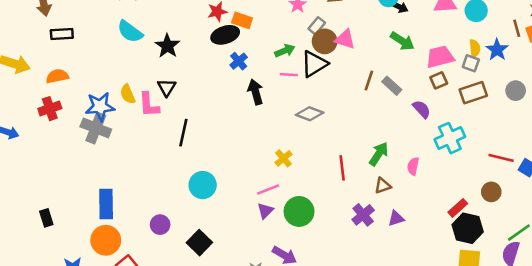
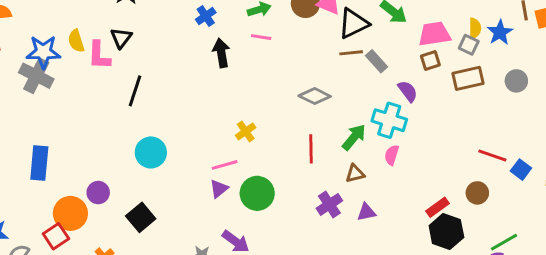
black triangle: (314, 64) -> (353, 23), moved
brown line: (369, 80) -> (351, 53), turned 60
gray diamond: (310, 114) -> (315, 96), moved
cyan cross: (450, 138) -> (389, 120), moved, turned 36
orange circle: (106, 240) -> (70, 213), moved

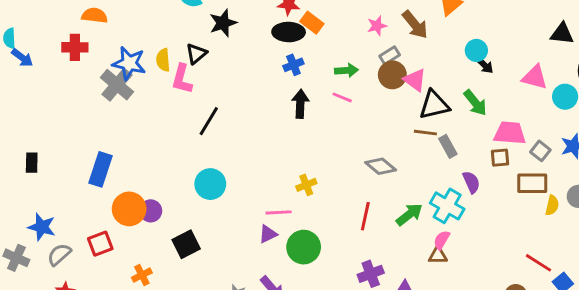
yellow semicircle: (475, 28) -> (552, 205), moved
black triangle: (121, 38) -> (196, 54), moved
brown triangle: (355, 174) -> (438, 255), moved
orange circle: (70, 213) -> (129, 209), moved

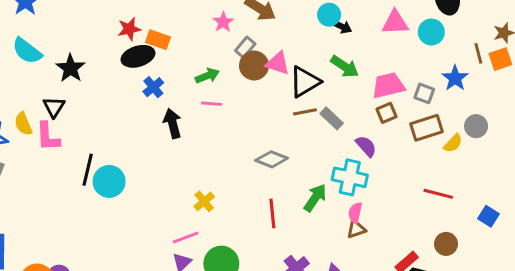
cyan circle: (210, 184) -> (109, 181), moved
yellow semicircle: (552, 205) -> (453, 143), turned 48
red line: (538, 263) -> (438, 194), moved

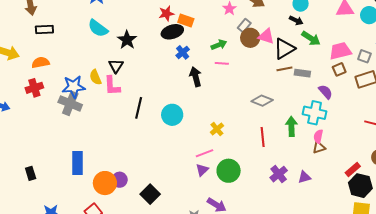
black arrow: (341, 26) -> (296, 20), moved
gray rectangle: (332, 118) -> (302, 73), turned -35
cyan circle: (109, 181) -> (172, 115), moved
green arrow: (315, 198) -> (291, 126), turned -36

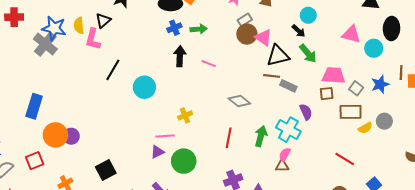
green arrow: (219, 45) -> (199, 29), moved
pink line: (222, 63) -> (209, 64), moved
black square: (150, 194) -> (106, 170), moved

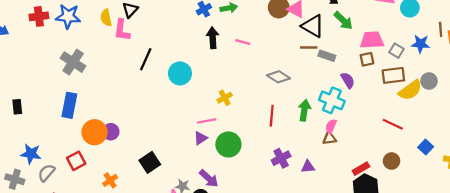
blue star: (54, 28) -> (68, 16), moved
gray cross: (45, 44) -> (73, 62), moved
black triangle: (278, 56) -> (313, 26), turned 50
blue star: (380, 84) -> (421, 44), turned 30
yellow semicircle: (365, 128) -> (410, 90), size x1.6

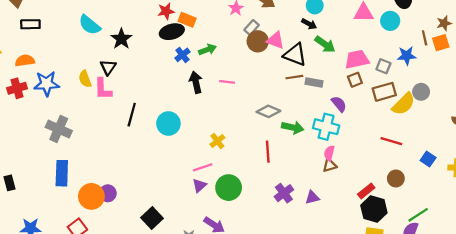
green arrow: (304, 110) -> (293, 127), moved, turned 102

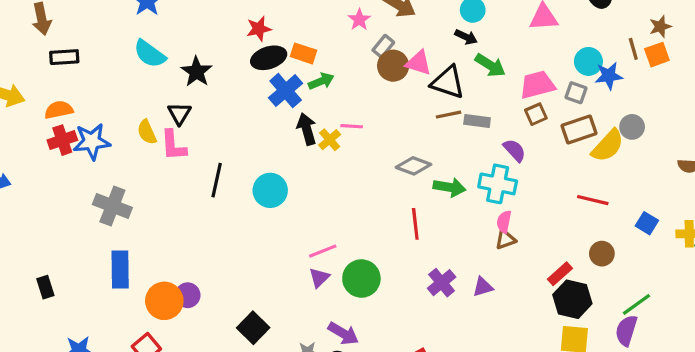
orange rectangle: (187, 20) -> (304, 53), moved
cyan circle: (390, 21) -> (588, 61), moved
blue cross: (182, 55) -> (286, 91), size x1.5
red cross: (17, 88) -> (62, 140), moved
yellow cross: (217, 141) -> (330, 140), moved

